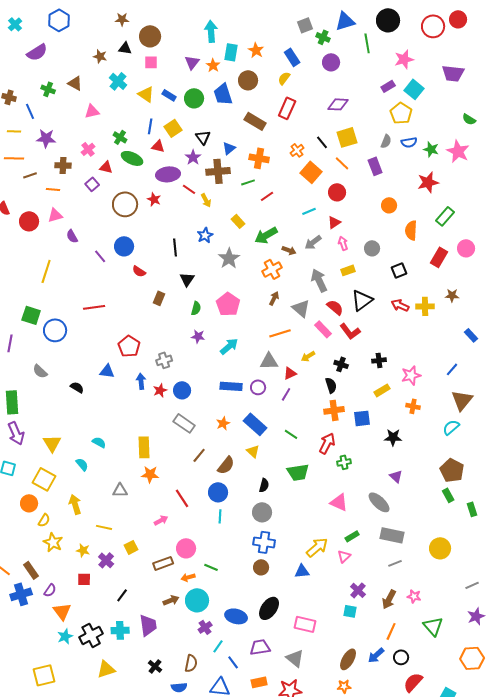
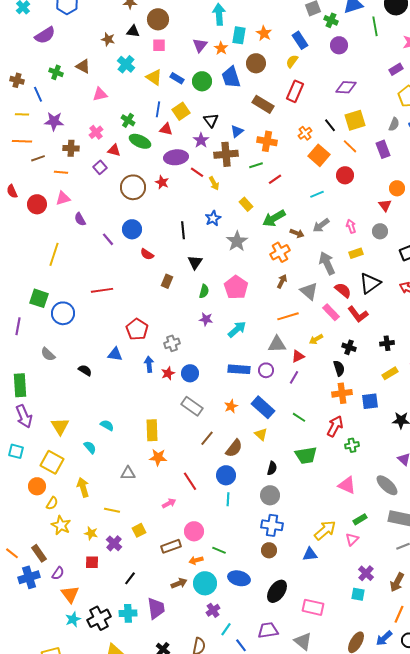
red triangle: (334, 222) -> (385, 205), moved, turned -32
blue ellipse: (236, 616) -> (239, 578), moved

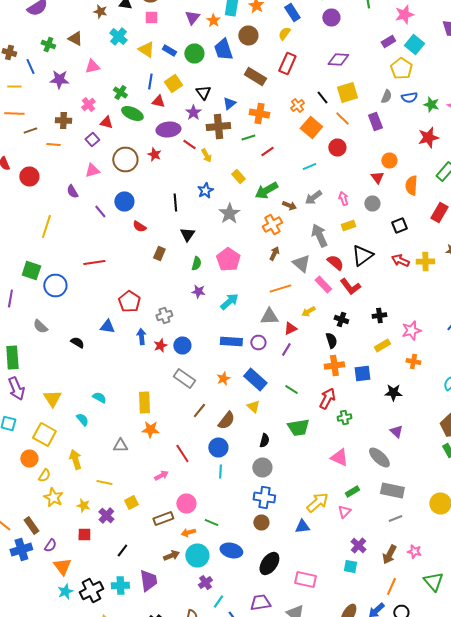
purple star: (54, 121) -> (59, 80), moved
pink triangle: (63, 198) -> (92, 170), moved

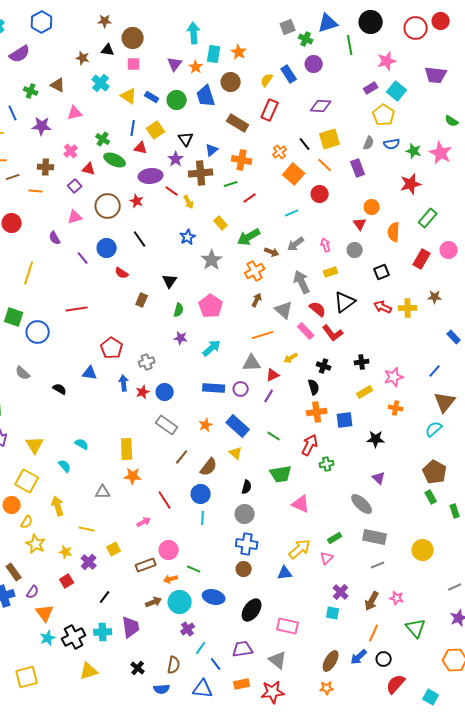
blue rectangle: (292, 12) -> (289, 74), moved
black line: (175, 202) -> (140, 239), moved, turned -30
pink triangle: (339, 458) -> (301, 504), moved
red square: (84, 534) -> (67, 581), turned -32

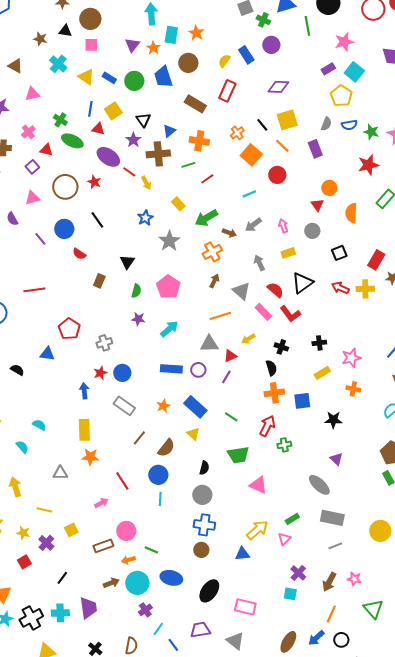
purple ellipse: (151, 176) -> (108, 157), turned 40
red rectangle: (422, 259) -> (376, 260), moved
gray arrow: (302, 282) -> (259, 263), size x0.7
blue arrow: (124, 383) -> (84, 391), moved

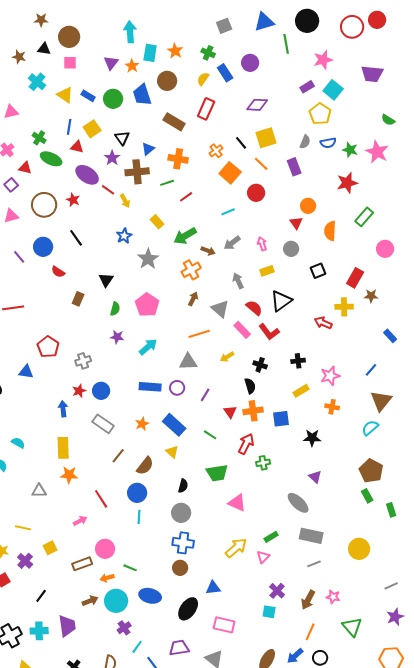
green cross: (263, 20) -> (208, 53), moved
red arrow: (340, 288) -> (323, 323), moved
red triangle: (230, 356) -> (230, 412), moved, turned -40
blue triangle: (242, 554) -> (213, 588), moved

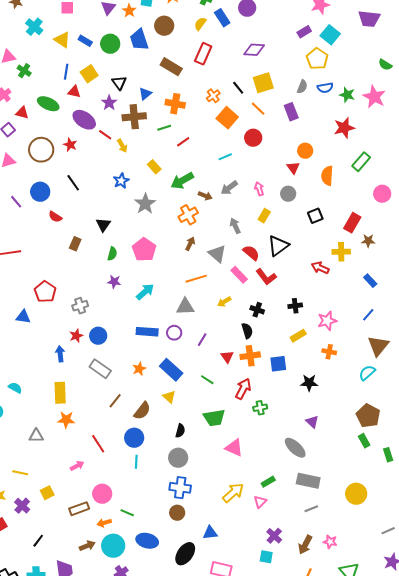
green cross: (39, 138) -> (24, 71), moved
yellow rectangle: (267, 271) -> (264, 216), turned -40
blue rectangle: (390, 336) -> (370, 281), moved

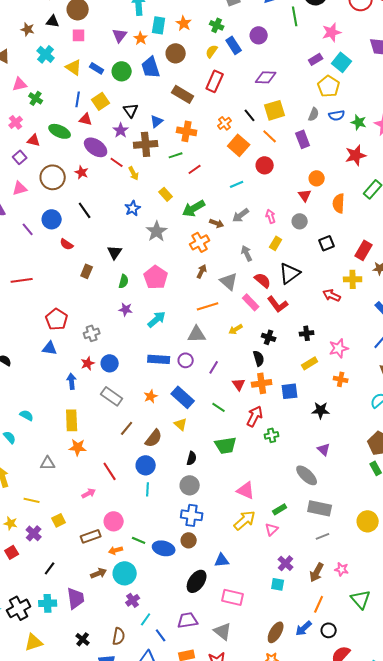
blue triangle: (23, 317) -> (50, 348), moved
pink triangle: (234, 448) -> (246, 490), moved
blue ellipse: (147, 541) -> (164, 548), moved

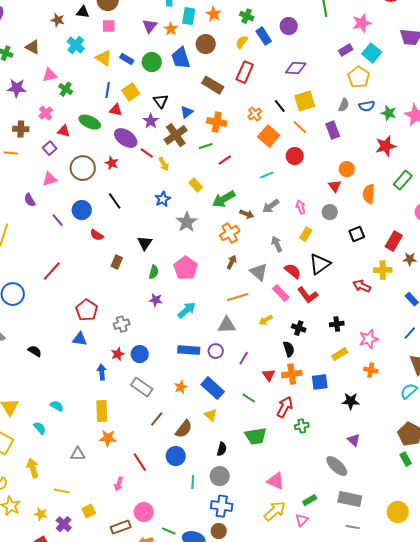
brown cross: (146, 144) -> (176, 135), turned -30
red line: (22, 280) -> (52, 271), turned -40
cyan line: (148, 489) -> (193, 482), moved
pink arrow: (89, 493) -> (119, 484), turned 136
gray line: (323, 536) -> (353, 527), turned 32

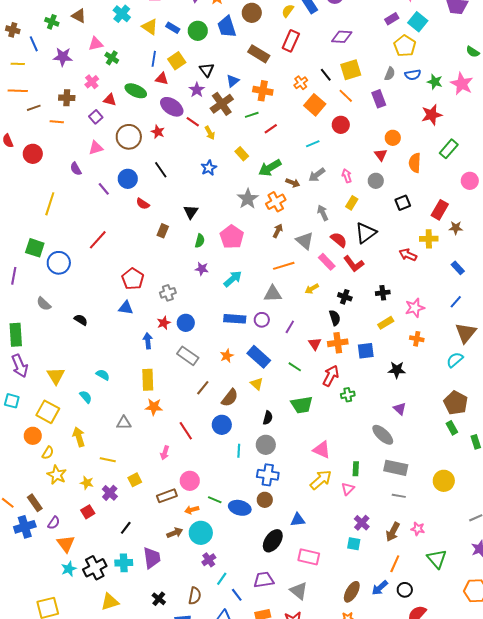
gray star: (187, 222) -> (248, 199), moved
green rectangle: (310, 500) -> (356, 469), turned -56

